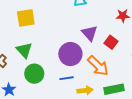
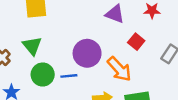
purple triangle: (90, 33) -> (115, 14), moved, turned -30
blue line: (66, 78) -> (69, 76), moved

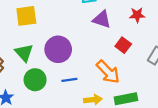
purple circle: (87, 53) -> (58, 49), moved
blue line: (69, 76) -> (69, 80), moved

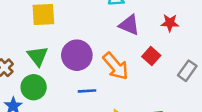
orange arrow: (108, 72) -> (116, 66), moved
green circle: (35, 80) -> (34, 87), moved

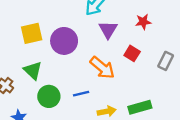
purple triangle: (129, 25) -> (108, 30), turned 48
purple circle: (77, 55) -> (64, 41), moved
green circle: (34, 87) -> (49, 96), moved

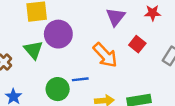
purple circle: (64, 41) -> (58, 34), moved
green circle: (49, 96) -> (58, 89), moved

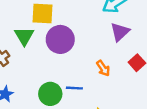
green triangle: (33, 50) -> (24, 36), moved
orange arrow: (105, 55) -> (103, 68), size x0.6

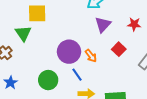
purple circle: (60, 39) -> (69, 52), moved
blue line: (74, 88) -> (77, 75), moved, turned 56

